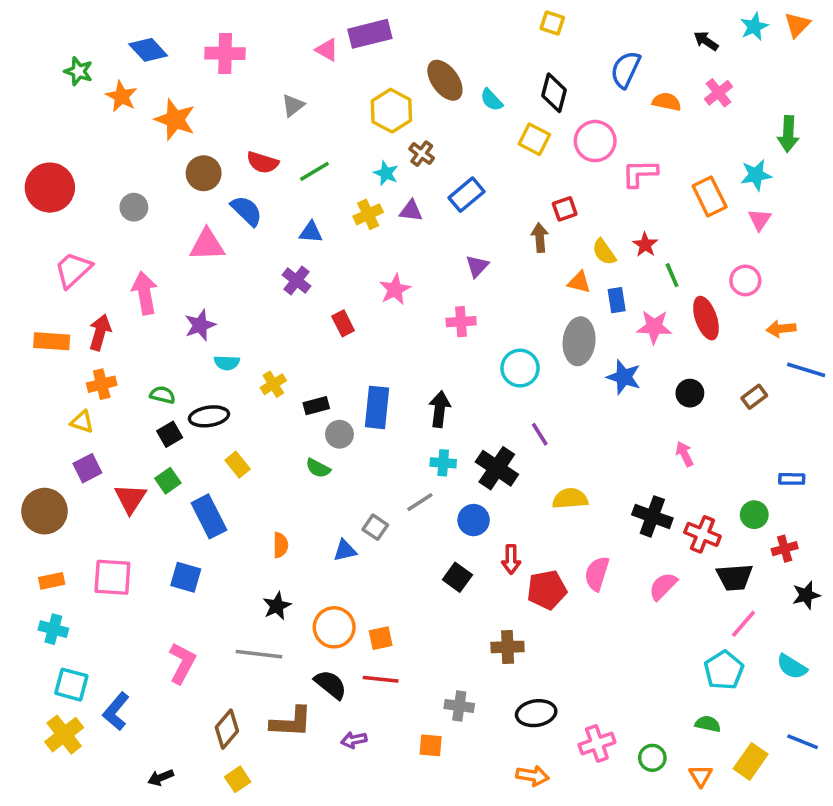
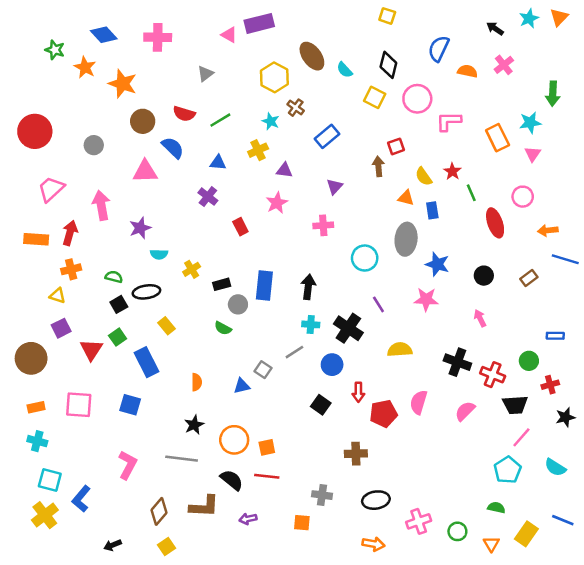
purple triangle: (411, 211) -> (284, 170), moved
pink star: (654, 327) -> (426, 299), moved

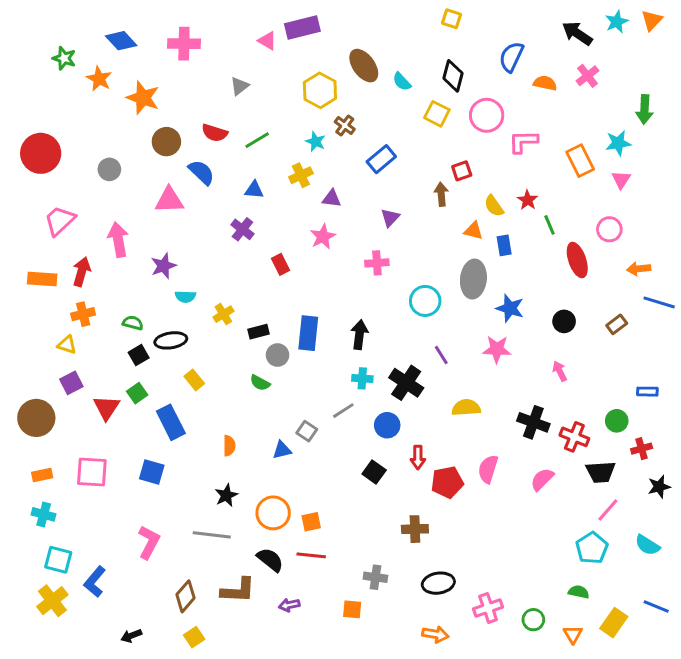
black arrow: (495, 29) -> (577, 33), size x1.5

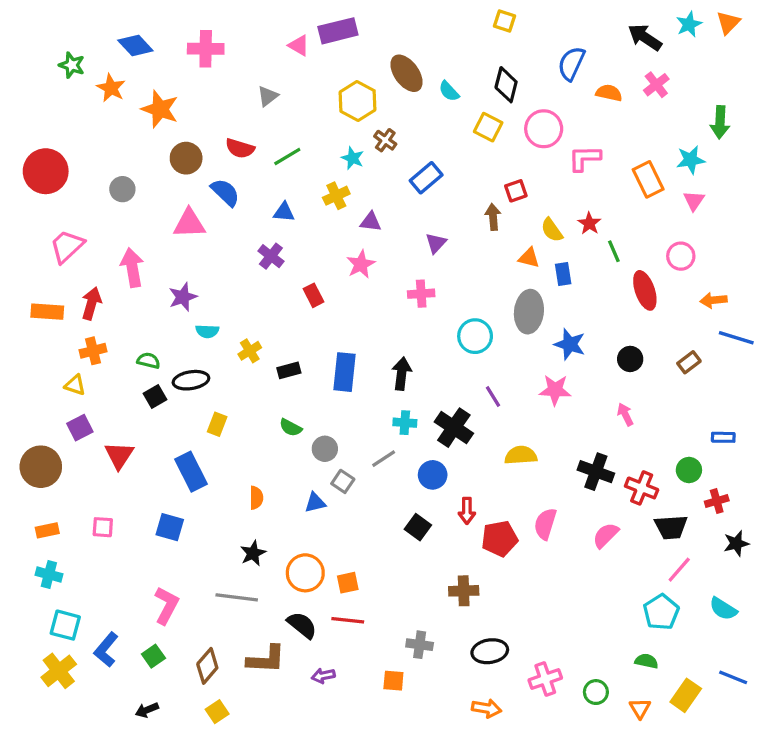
gray circle: (278, 355) -> (325, 449), moved
yellow rectangle: (194, 380) -> (217, 424), turned 60
green square: (137, 393) -> (153, 656), moved
pink square: (92, 472) -> (103, 527), size x0.6

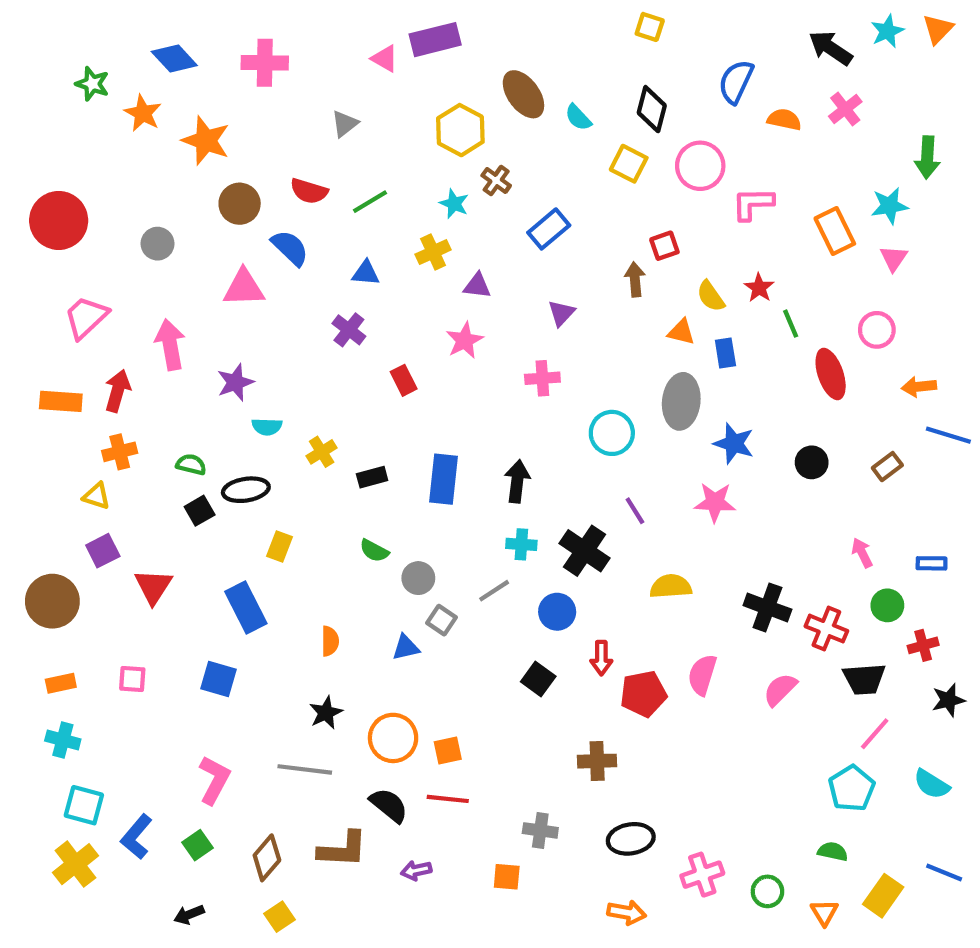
pink arrow: (625, 414) -> (862, 553), moved

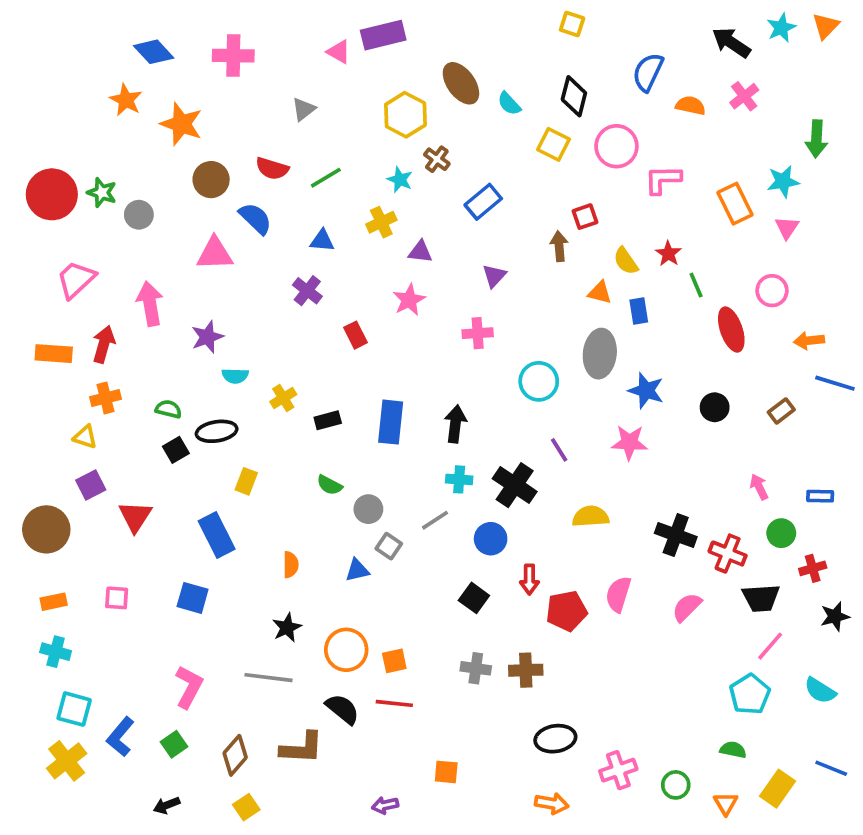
green star: (92, 84) -> (102, 193), moved
gray cross: (540, 830) -> (476, 668), moved
purple arrow: (416, 870) -> (385, 805), moved

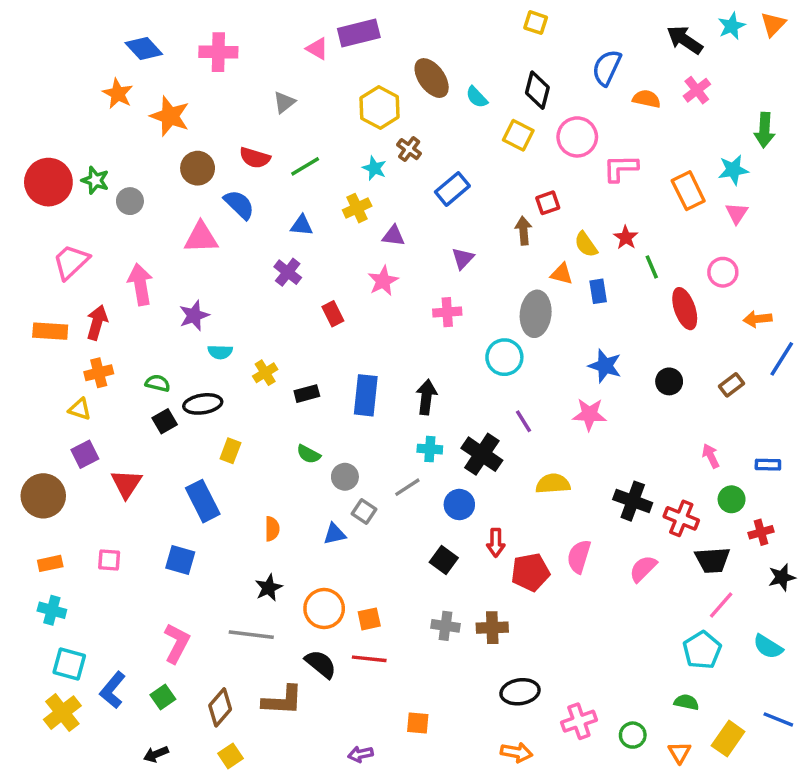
gray ellipse: (600, 354) -> (536, 314), moved
blue line: (835, 383) -> (782, 359), turned -75

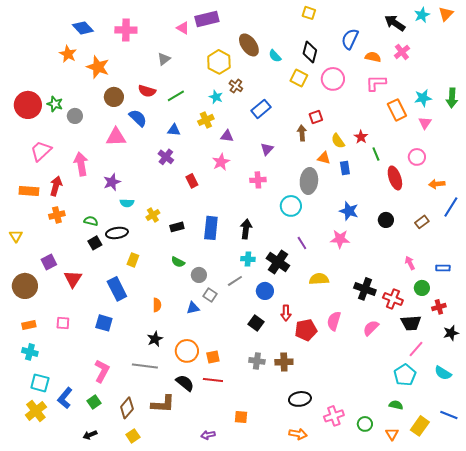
green arrow: (764, 130) -> (452, 98), moved
pink L-shape: (621, 168) -> (376, 83), moved
yellow triangle: (80, 409) -> (16, 236), moved, turned 40

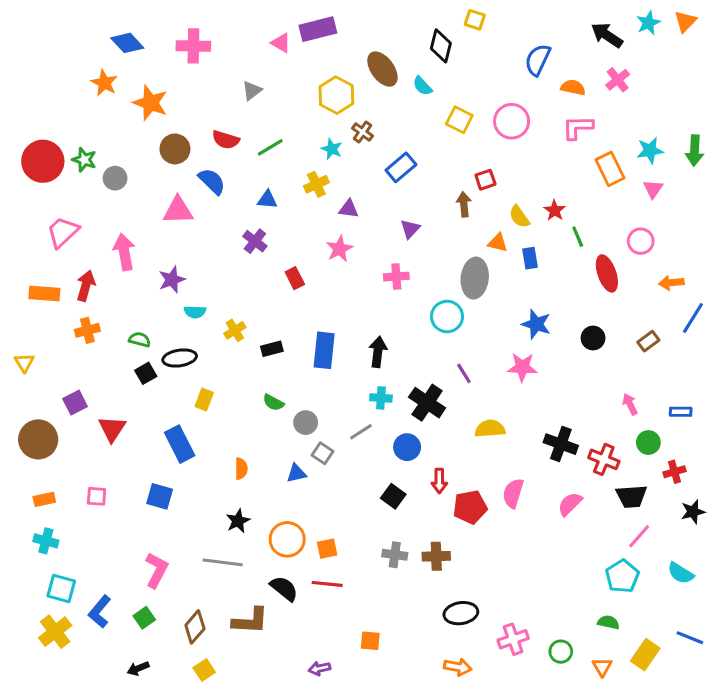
black diamond: (310, 52) -> (441, 46), moved

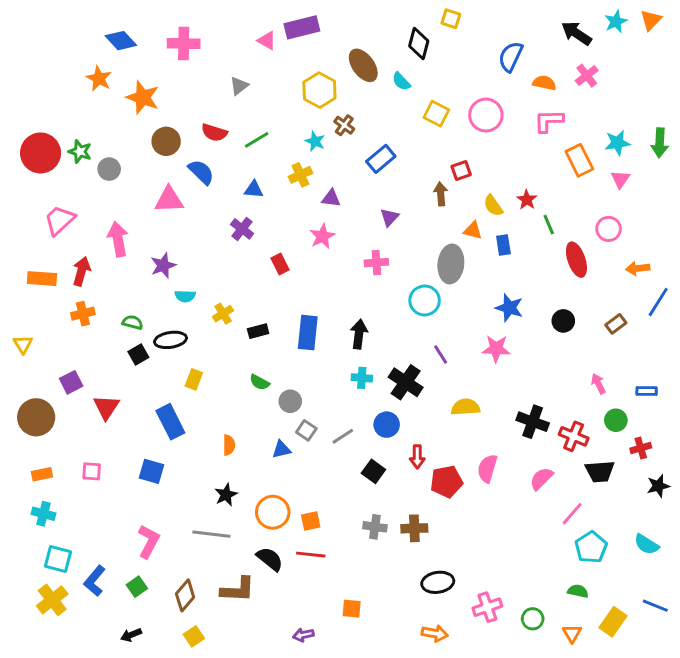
gray line: (361, 432) -> (343, 436), moved
pink line: (639, 536) -> (572, 514), moved

